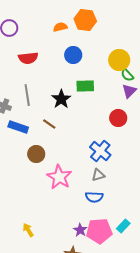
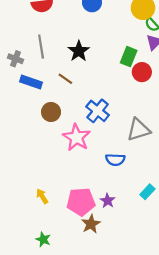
green rectangle: (85, 86) -> (129, 57), moved, turned -66
blue cross: (100, 151) -> (98, 111), moved
gray triangle: (98, 175) -> (139, 130), moved, size x1.6
purple star: (80, 230) -> (108, 201), moved
pink pentagon: (99, 231) -> (81, 202), moved

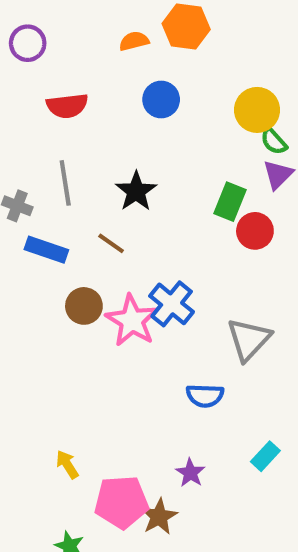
gray triangle: (139, 130) -> (249, 339), turned -30
pink star: (76, 137) -> (132, 321), moved
pink pentagon: (81, 202) -> (121, 502), moved

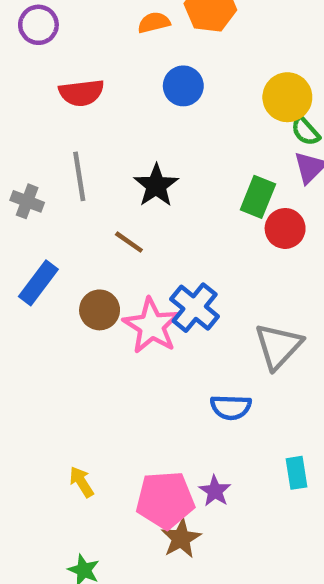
blue rectangle: (46, 250) -> (38, 283), moved, turned -72
cyan rectangle: (265, 456) -> (296, 473), turned -52
pink pentagon: (121, 502) -> (165, 500), moved

